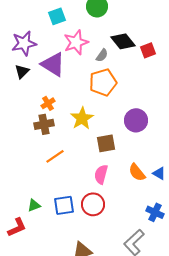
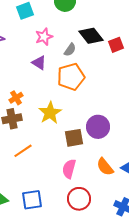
pink star: (76, 42) -> (44, 37), size x0.7
purple triangle: (53, 64) -> (39, 63), moved, size x0.6
purple circle: (136, 120) -> (98, 127), moved
red circle: (93, 204) -> (79, 199), moved

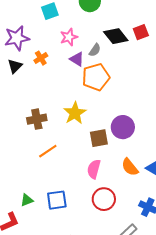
red square: (116, 45) -> (141, 32), moved
purple triangle: (39, 63) -> (77, 59), moved
orange cross: (16, 98) -> (41, 58), moved

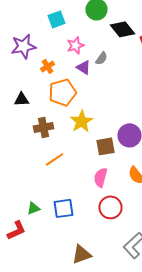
black diamond: (116, 36) -> (122, 29), moved
black triangle: (15, 66) -> (22, 99), moved, turned 42
orange pentagon: (96, 77) -> (62, 92), moved

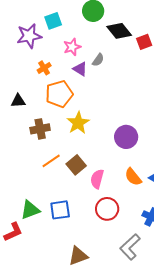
purple star: (24, 46) -> (29, 36), moved
brown square: (106, 146) -> (76, 165), moved, turned -30
green triangle: (34, 208) -> (30, 210), size x1.5

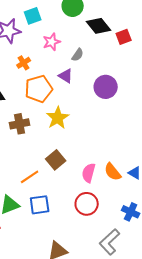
purple triangle: (80, 69) -> (66, 76), moved
purple circle: (126, 137) -> (106, 87), moved
orange line: (51, 161) -> (30, 177), moved
pink semicircle: (97, 179) -> (89, 173), moved

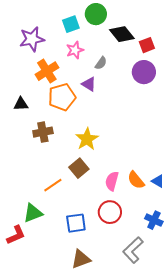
cyan square: (33, 16) -> (71, 24), moved
orange cross: (24, 63) -> (47, 71), size x1.6
purple circle: (106, 87) -> (144, 72), moved
yellow star: (58, 118) -> (87, 139), moved
blue square: (40, 205) -> (76, 223), moved

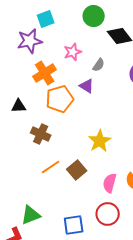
cyan square: (71, 24) -> (46, 19), moved
brown cross: (43, 132) -> (41, 134), turned 36
yellow star: (87, 139) -> (100, 141), moved
orange line: (53, 185) -> (51, 167), moved

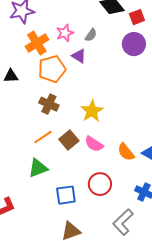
pink star: (73, 52) -> (65, 33), moved
brown cross: (41, 134) -> (49, 104), moved
pink semicircle: (110, 183) -> (94, 144), moved, turned -72
green triangle: (31, 215) -> (38, 168), moved

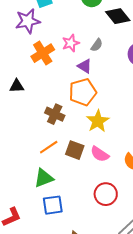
orange pentagon: (52, 69) -> (83, 92), moved
brown square: (69, 140) -> (75, 150), turned -30
blue square: (66, 195) -> (53, 205), moved

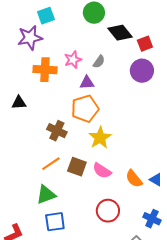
orange cross: (43, 53) -> (45, 70), turned 35
purple triangle: (85, 66) -> (87, 83), turned -35

